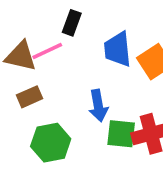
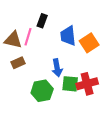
pink line: (47, 51) -> (28, 37), turned -48
green hexagon: (51, 143) -> (42, 91), moved

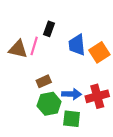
brown rectangle: (18, 63) -> (44, 81), moved
blue arrow: (57, 68) -> (72, 94), moved, turned -78
green square: (70, 84) -> (72, 119), moved

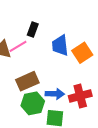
pink line: (34, 46) -> (18, 46), turned 42
brown rectangle: (44, 81) -> (27, 81), size x1.5

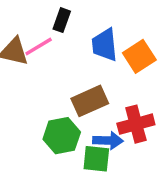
brown rectangle: (27, 81) -> (90, 101), moved
blue arrow: (55, 94) -> (108, 141), moved

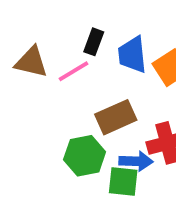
black rectangle: (62, 20) -> (94, 42), moved
pink line: (39, 47) -> (74, 71), moved

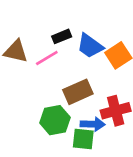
black rectangle: (94, 42) -> (62, 36), turned 48
blue trapezoid: (132, 55) -> (90, 46), turned -48

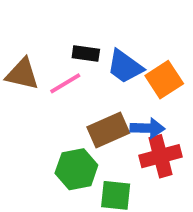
black rectangle: (62, 36) -> (86, 53), turned 30
blue arrow: (93, 124) -> (147, 128), moved

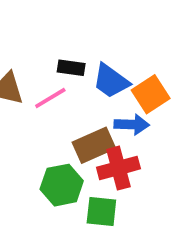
blue arrow: (147, 128) -> (132, 125), moved
red cross: (160, 156) -> (118, 168), moved

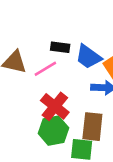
brown rectangle: (94, 145) -> (92, 127), moved, turned -60
red cross: (118, 168) -> (55, 106), moved, turned -36

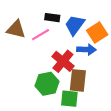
blue trapezoid: (88, 57) -> (75, 25), turned 90
red cross: (55, 106) -> (63, 61), moved

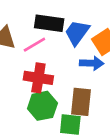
black rectangle: (52, 18) -> (49, 23), size x1.5
red cross: (63, 61) -> (38, 78), moved, turned -30

